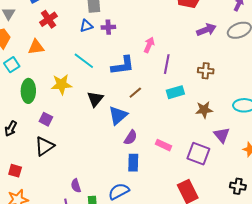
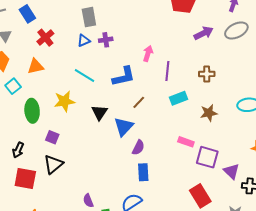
purple triangle: (222, 135) -> (231, 171), moved
pink rectangle: (163, 145) -> (186, 142), moved
red square: (15, 171) -> (25, 179), moved, size x1.6

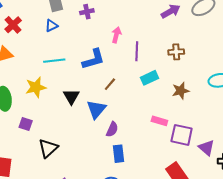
purple cross: (106, 40) -> (87, 12), moved
cyan line: (84, 76) -> (54, 61), turned -35
black triangle: (53, 164) -> (48, 148), moved

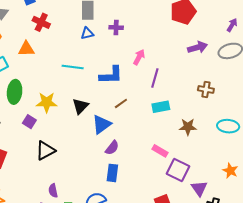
red cross: (13, 25) -> (41, 22), turned -36
blue triangle: (51, 26) -> (87, 33), moved
brown cross: (176, 52) -> (206, 90), moved
yellow star: (36, 87) -> (47, 102), moved

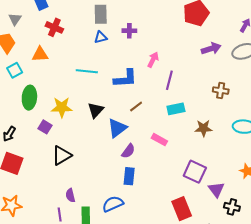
pink rectangle: (160, 151) -> (159, 140), moved

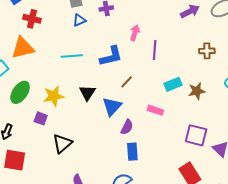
orange triangle: (40, 54) -> (23, 48), size x1.4
green ellipse: (29, 98) -> (20, 92), turned 40
cyan rectangle: (176, 109) -> (173, 84), moved

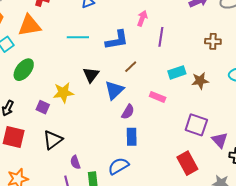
yellow star: (54, 96) -> (63, 93), moved
purple square: (41, 118) -> (43, 107), moved
black triangle: (62, 143) -> (53, 140), moved

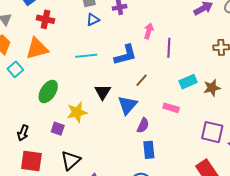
green ellipse: (24, 70) -> (48, 92), moved

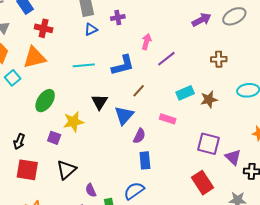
purple line: (169, 48) -> (166, 59), turned 48

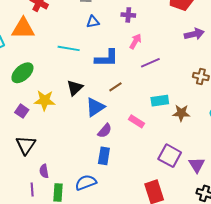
purple cross: (118, 18) -> (128, 15), moved
blue triangle: (91, 29) -> (93, 22), moved
purple triangle: (233, 157) -> (197, 165), moved
black triangle: (66, 170) -> (26, 145), turned -30

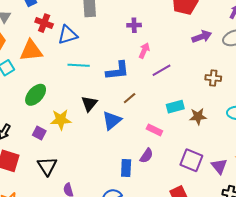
blue triangle: (93, 22) -> (68, 35), moved, size x1.5
purple semicircle: (105, 131) -> (147, 156), moved

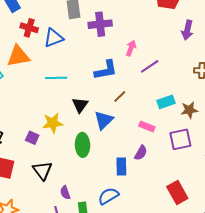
purple cross: (134, 25) -> (100, 24), moved, size x1.6
purple arrow: (202, 37) -> (187, 30), turned 126
cyan line: (79, 65) -> (56, 78), moved
green ellipse: (36, 95) -> (83, 145), moved, turned -40
purple square: (191, 160) -> (180, 139), moved, turned -30

